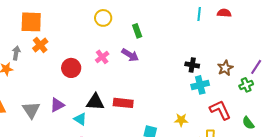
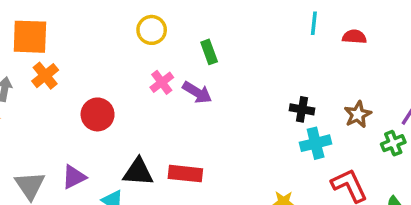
red semicircle: (224, 13) -> (354, 37), moved
pink cross: (102, 57) -> (162, 82), moved

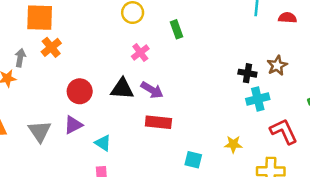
purple arrow: (197, 92) -> (152, 90), moved
red circle: (98, 114) -> (80, 91), moved
brown star: (358, 114) -> (277, 65), moved
black triangle: (138, 172) -> (122, 89), moved

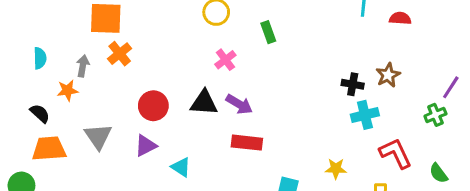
gray triangle: (40, 131) -> (98, 136), moved

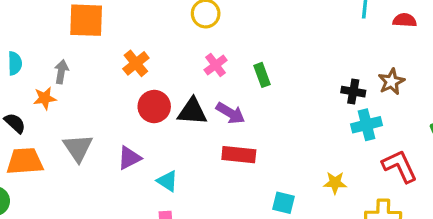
green rectangle: (268, 32) -> (262, 75), moved
orange cross: (120, 54) -> (136, 63), moved
red circle: (153, 106) -> (154, 106), moved

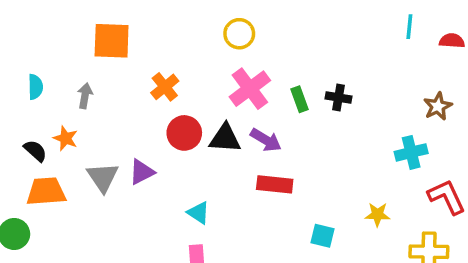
pink cross: (216, 65) -> (250, 89), size x1.6
black cross: (353, 92) -> (338, 98), moved
orange star: (45, 98) -> (66, 138), moved, turned 30
purple triangle: (129, 158) -> (142, 172), moved

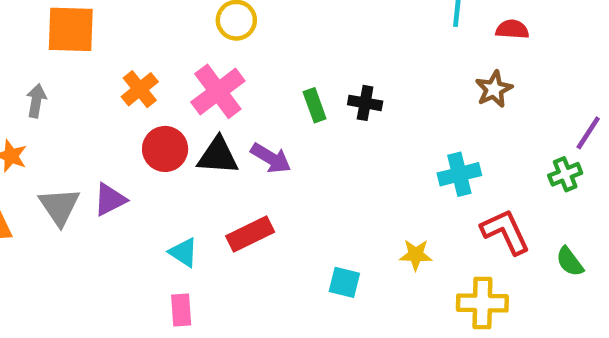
pink cross: (250, 89) -> (218, 91), moved
brown star: (438, 106) -> (494, 89), moved
red rectangle: (275, 184) -> (250, 234), moved, turned -32

